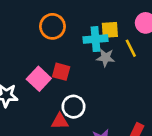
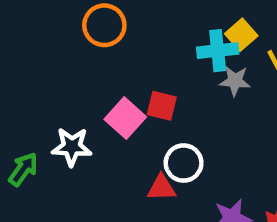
orange circle: (52, 26) -> (104, 25), moved
yellow square: (110, 30) -> (241, 35), turned -36

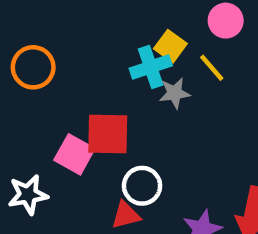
red square: (162, 106) -> (108, 134), size x1.5

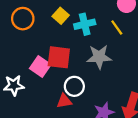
yellow square: (170, 46) -> (61, 16), moved
gray star: (175, 93) -> (99, 57), moved, size x1.5

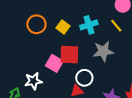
yellow square: (61, 16) -> (63, 27), moved

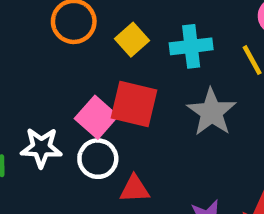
gray star: (103, 51) -> (211, 112), turned 30
white circle: (84, 78) -> (98, 159), moved

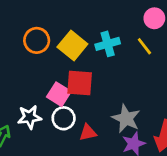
yellow square: (132, 40) -> (72, 46), size x1.5
gray star: (211, 112) -> (126, 118), moved

